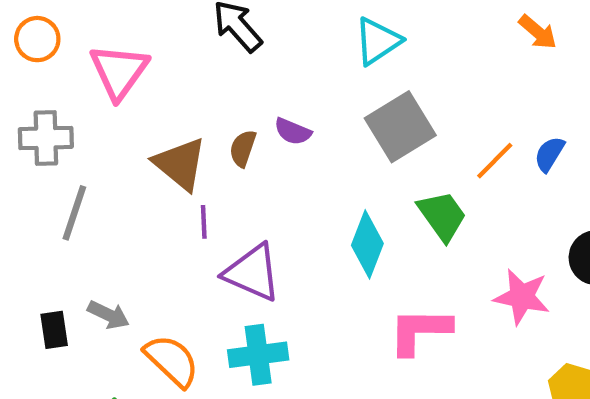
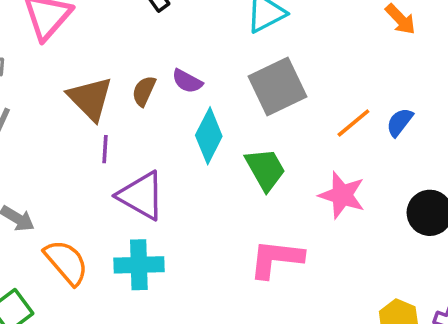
green trapezoid: (442, 216) -> (265, 169), moved
cyan diamond: (367, 244) -> (209, 136), moved
pink star: (522, 297) -> (342, 195), moved

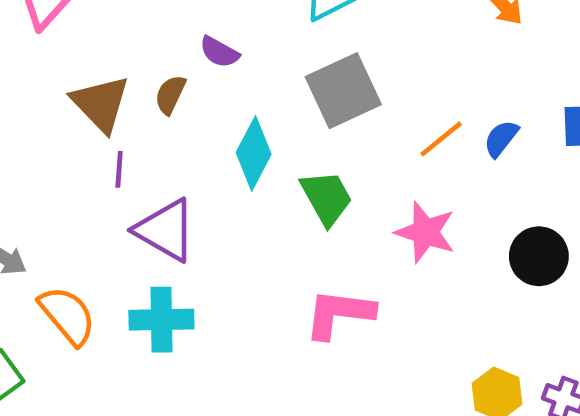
purple semicircle: (187, 81) -> (219, 52), moved

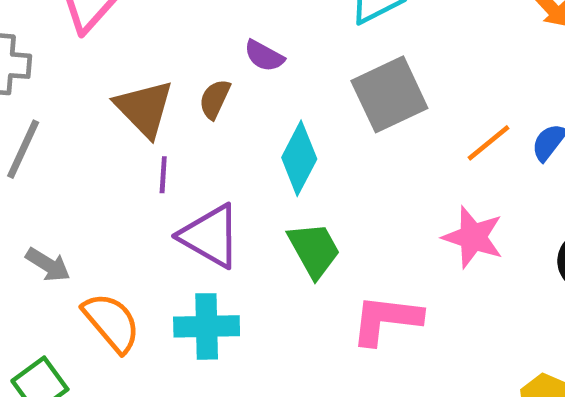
green trapezoid: (327, 198) -> (314, 250), moved

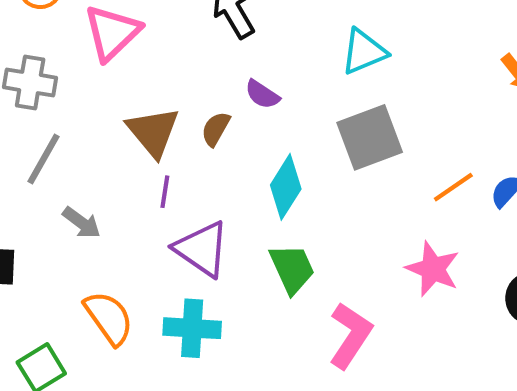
gray arrow: (48, 265) -> (82, 223), moved
pink L-shape: (386, 320) -> (350, 335), turned 112

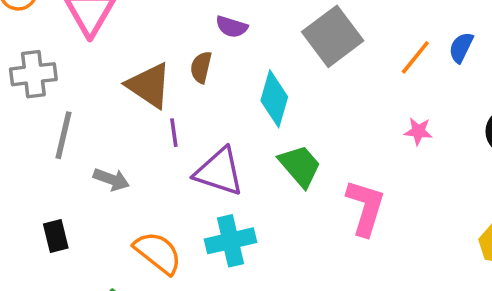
pink star: (433, 269) -> (418, 131), size x0.6

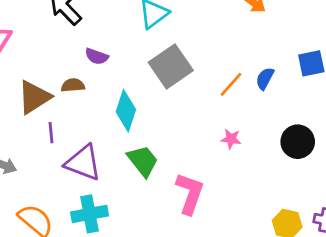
brown semicircle: (201, 67) -> (73, 85), turned 70
brown triangle: (149, 85) -> (34, 97), turned 51

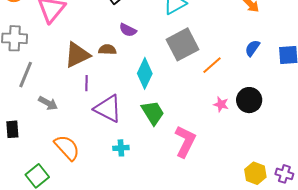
blue semicircle: (265, 78) -> (252, 48), moved
orange line: (231, 84) -> (212, 65), moved
black circle: (298, 142) -> (249, 100), moved
cyan cross: (90, 214) -> (121, 148), moved, size x0.6

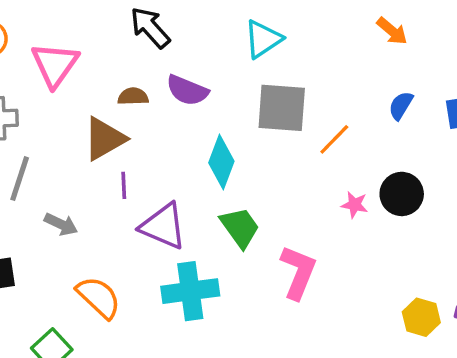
purple semicircle: (128, 30) -> (187, 90), size x1.4
gray square: (182, 44) -> (282, 108), turned 36
brown semicircle: (107, 50) -> (133, 96), moved
cyan cross: (121, 148) -> (190, 291), size x2.0

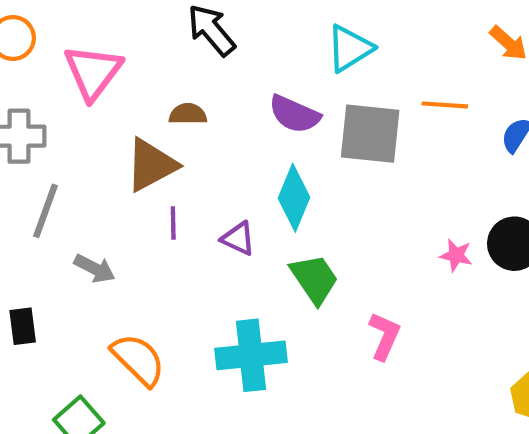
purple semicircle: (187, 90) -> (294, 114), moved
orange line: (334, 139) -> (445, 105), moved, turned 48
purple triangle: (163, 226) -> (238, 239), moved, size x0.6
pink L-shape: (298, 272) -> (384, 336), size x0.7

